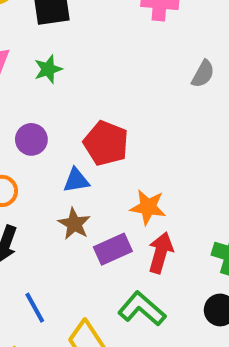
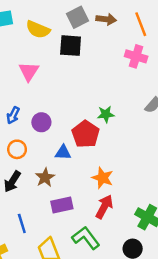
green star: (48, 69) -> (106, 114), moved
brown star: (74, 224) -> (45, 178), moved
purple rectangle: (113, 249) -> (62, 205), moved

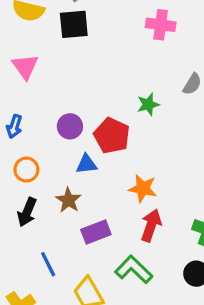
green star: (106, 114) -> (148, 104), moved
purple circle: (41, 122) -> (70, 126), moved

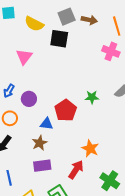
purple circle: (70, 126) -> (29, 99), moved
orange star: (143, 188) -> (90, 149), moved
brown star: (68, 200) -> (40, 143), moved

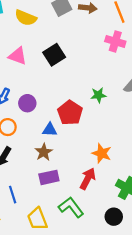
black square: (59, 39) -> (54, 55), moved, turned -36
pink triangle: (24, 57) -> (18, 56), turned -42

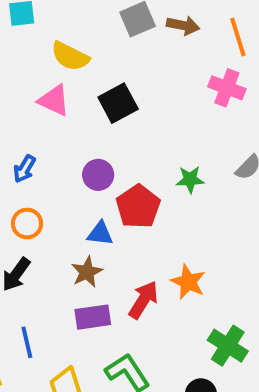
yellow semicircle: (26, 18) -> (70, 56), moved
purple circle: (27, 103) -> (98, 175), moved
red arrow: (88, 179) -> (143, 300), moved

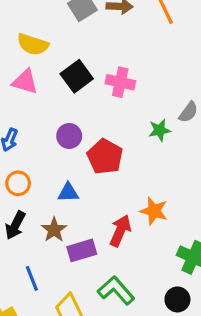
pink cross: (227, 88) -> (120, 82), moved
green star: (190, 179) -> (160, 130), moved
blue triangle: (100, 234) -> (68, 192), moved
brown star: (87, 272) -> (54, 230), moved

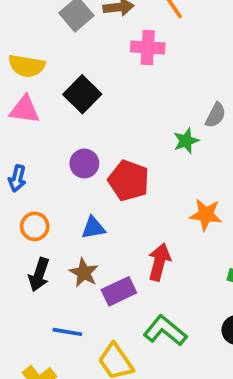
pink cross: (120, 82) -> (148, 47), moved
orange star: (154, 211) -> (206, 215), moved
blue line: (32, 278) -> (67, 332), turned -50

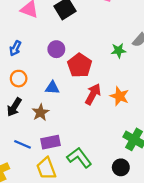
red arrow: (159, 262) -> (93, 94), moved
purple rectangle: (119, 291) -> (50, 142), moved

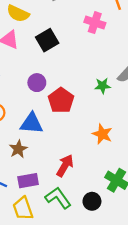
blue triangle: (52, 88) -> (32, 123), size x1.5
red arrow: (93, 94) -> (65, 166), moved
black circle: (121, 167) -> (92, 201), moved

